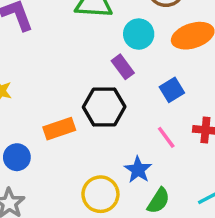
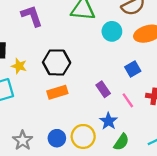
purple rectangle: (123, 67) -> (103, 89), moved
black hexagon: (104, 107) -> (57, 62), moved
blue circle: (17, 157) -> (57, 138), moved

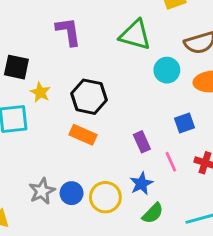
orange rectangle: (57, 92) -> (83, 135), turned 30
gray star: (23, 140) -> (42, 191), moved

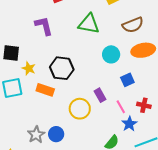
cyan circle: (167, 70) -> (111, 54), moved
orange rectangle: (83, 135) -> (45, 90), moved
blue star: (141, 184) -> (129, 124), moved
yellow circle: (105, 197) -> (80, 109), moved

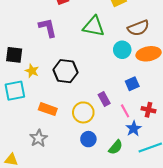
cyan circle: (111, 54) -> (122, 50), moved
orange rectangle: (45, 90) -> (48, 109), moved
blue circle: (56, 134) -> (88, 139), moved

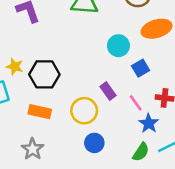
cyan circle: (122, 50) -> (118, 46), moved
black hexagon: (65, 71) -> (44, 74), moved
green semicircle: (116, 147) -> (141, 152), moved

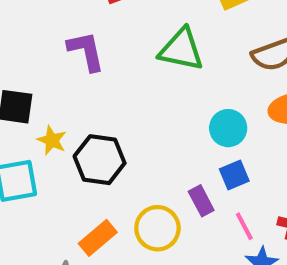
blue square: (141, 68) -> (234, 175), moved
orange rectangle: (40, 112) -> (98, 238), moved, turned -60

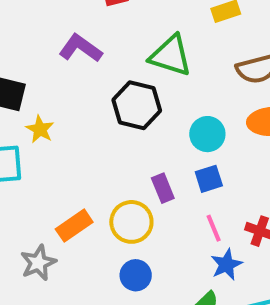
purple L-shape: (86, 51) -> (80, 48), turned -48
black hexagon: (100, 160) -> (137, 105), moved
purple rectangle: (201, 201) -> (163, 188), moved

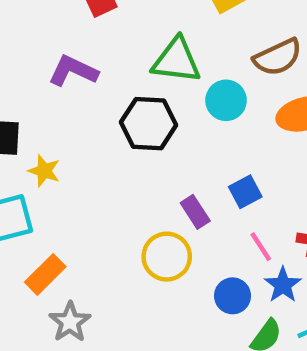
cyan circle: (207, 134) -> (226, 100), moved
orange rectangle: (74, 226) -> (45, 274), moved
blue circle: (136, 275) -> (233, 296), moved

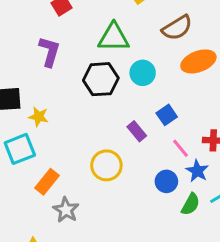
purple L-shape: (73, 71) -> (49, 52), turned 88
cyan circle: (226, 100) -> (143, 73), moved
yellow circle: (167, 257) -> (106, 165), moved

